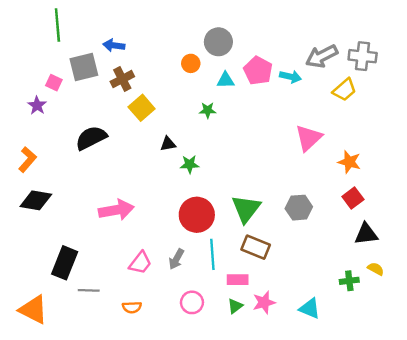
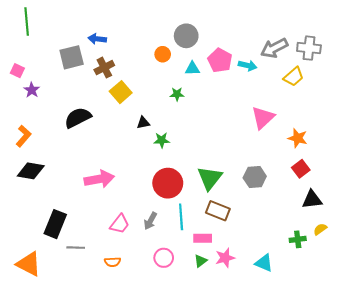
green line: (57, 25) -> (27, 21), moved
pink square: (54, 83) -> (17, 71), moved
yellow semicircle: (376, 269) -> (320, 229), turned -64

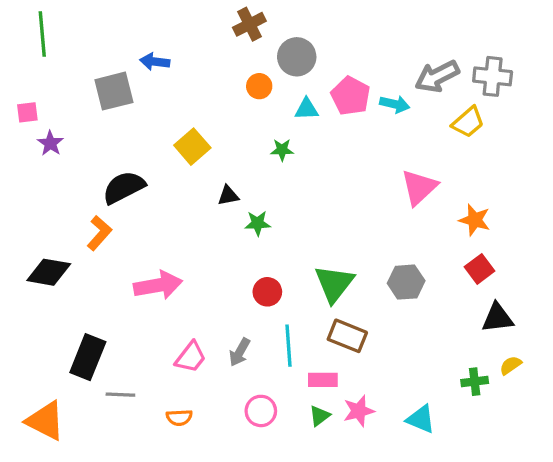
brown cross: (104, 68) -> (249, 24), moved
pink square: (17, 71) -> (27, 112), turned -32
orange L-shape: (24, 136) -> (99, 233), moved
red circle: (168, 183) -> (267, 292), size x0.6

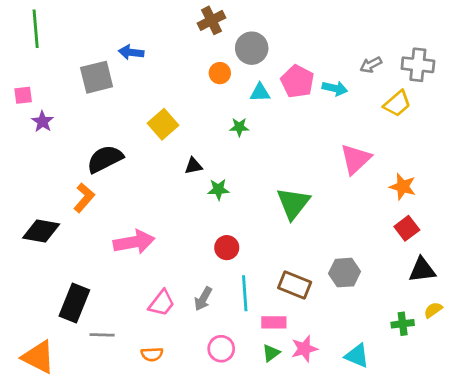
gray arrow: (437, 76) -> (371, 65), size x0.6
gray hexagon: (406, 282) -> (344, 273), moved
green triangle: (334, 284) -> (293, 203), moved

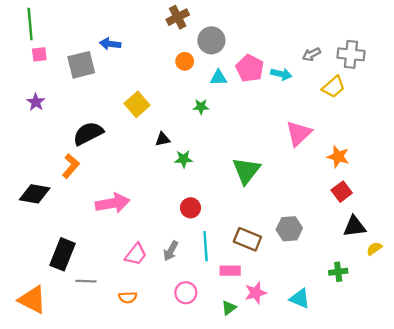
pink square: (23, 95) -> (39, 54), moved
yellow semicircle: (433, 310) -> (374, 249), moved
green triangle: (271, 353) -> (229, 308), moved

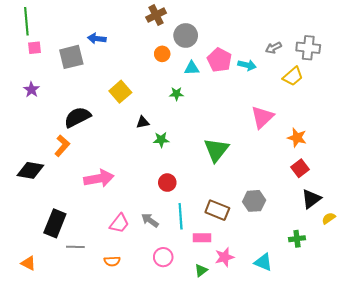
black triangle: (354, 226) -> (311, 199), turned -30
gray arrow: (171, 251) -> (150, 220), turned 96
orange triangle: (32, 300) -> (28, 263), size x0.6

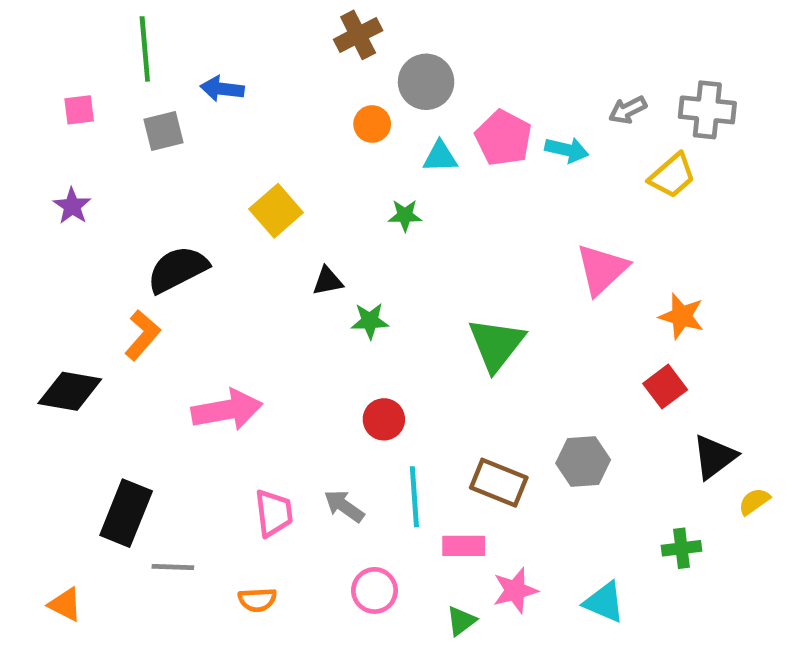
green line: (26, 21) -> (145, 49), moved
gray square: (71, 57) -> (164, 131), size x0.7
red square: (300, 168) -> (665, 387), moved
pink trapezoid: (119, 223) -> (274, 513), turned -45

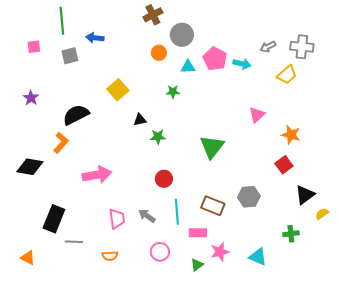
purple star: (72, 206) -> (31, 98), moved
pink triangle: (602, 269) -> (257, 115), size x0.7

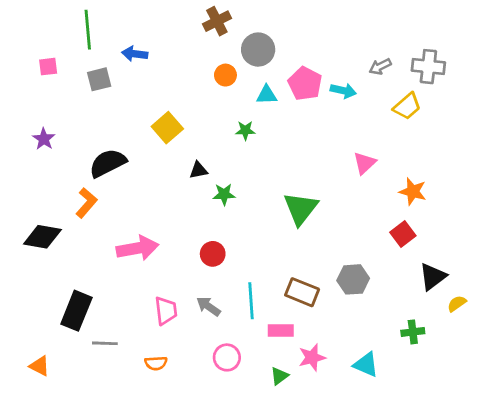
red circle: (164, 179) -> (213, 254), moved

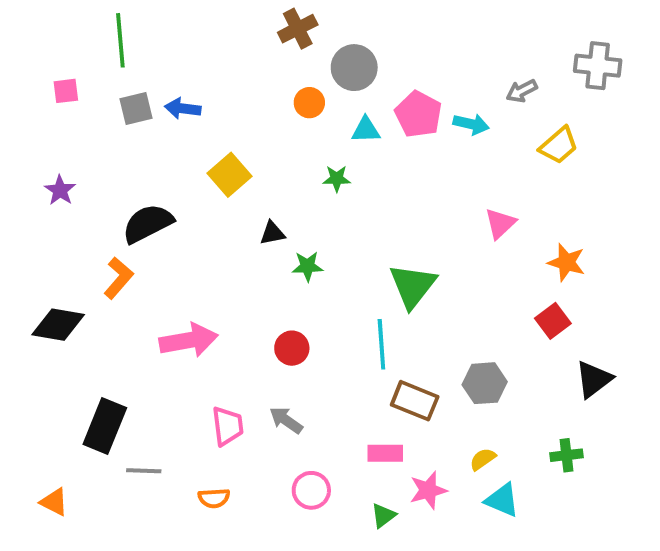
blue arrow: (135, 54) -> (183, 108), moved
gray cross: (428, 67) -> (598, 66), moved
cyan line: (251, 301) -> (381, 344), moved
yellow semicircle: (457, 304) -> (483, 459), moved

